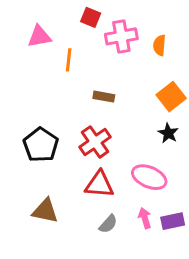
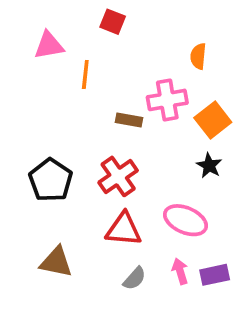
pink cross: (121, 36) -> (167, 100), moved

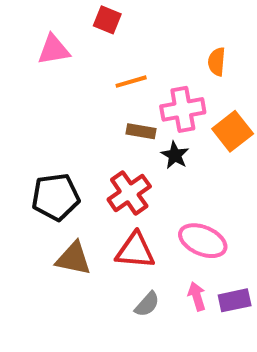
red square: (113, 22) -> (107, 20), moved
orange line: (85, 74) -> (131, 82), moved, turned 68
black star: (209, 166) -> (175, 155), moved
black pentagon: (51, 180) -> (56, 197), turned 30
brown triangle: (56, 262) -> (73, 259), moved

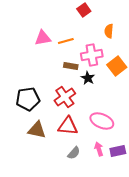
red square: (107, 20) -> (84, 10), moved, turned 32
pink triangle: (54, 50) -> (43, 38), moved

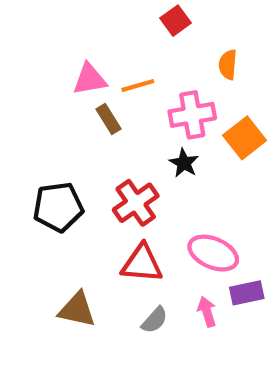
brown rectangle: (71, 66) -> (108, 119), moved, turned 48
brown triangle: (37, 130) -> (77, 310), moved
purple rectangle: (118, 151) -> (247, 293), moved

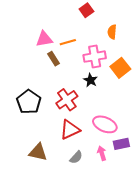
black pentagon: (58, 207) -> (29, 102), turned -30
red triangle: (142, 264) -> (70, 130), turned -30

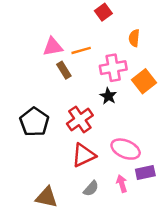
brown triangle: (38, 152) -> (47, 197), moved

